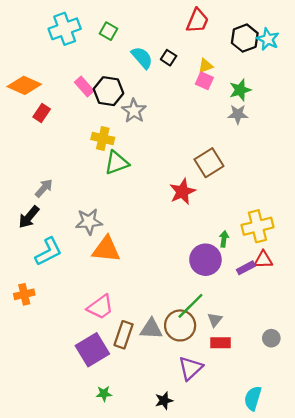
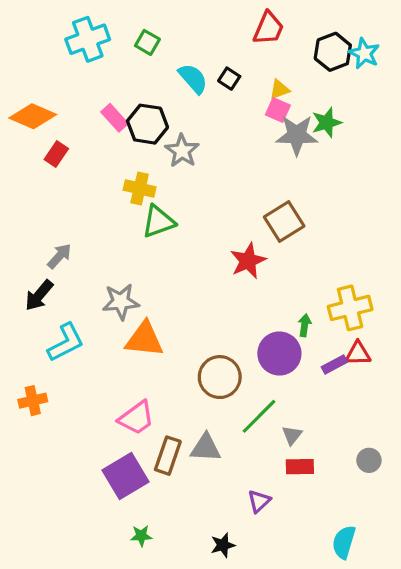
gray star: (238, 114) -> (297, 135), moved, size x1.5
brown circle: (180, 325) -> (220, 377), moved
purple triangle: (190, 368) -> (259, 501), size x0.7

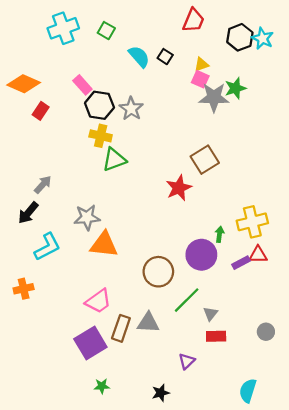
black hexagon: (147, 124) -> (99, 105), moved

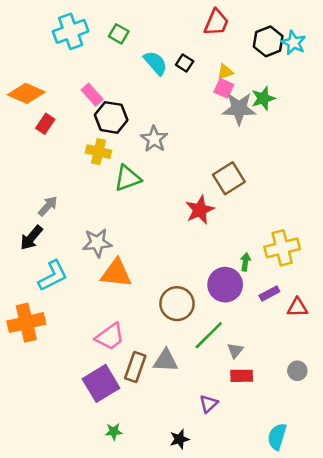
gray star: (131, 109) -> (154, 139), moved
yellow cross: (101, 136) -> (98, 152), moved
red triangle: (258, 255) -> (297, 307), moved
orange cross: (24, 289) -> (26, 323), size x1.6

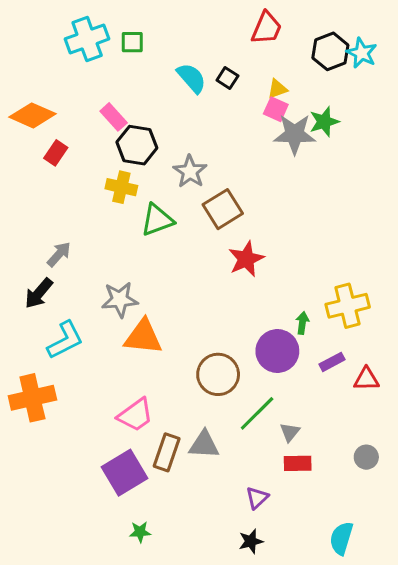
green square: (119, 34) -> (132, 42), moved, turned -30
brown square: (229, 178) -> (223, 209), moved
black star: (180, 439) -> (251, 541), moved

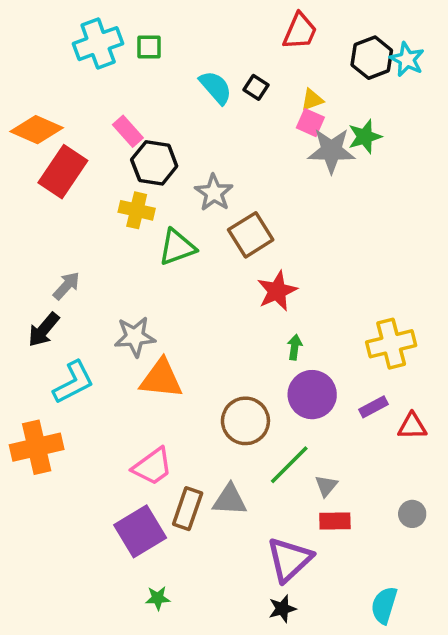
red rectangle: (56, 153) -> (63, 172), size x1.8
green arrow: (302, 323) -> (295, 347), moved
purple triangle: (257, 498) -> (289, 560), size x1.8

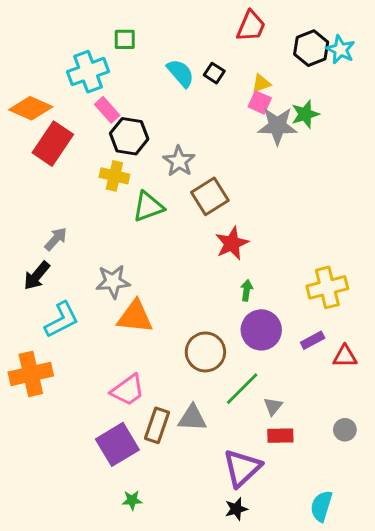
cyan cross: (98, 44) -> (88, 72), moved

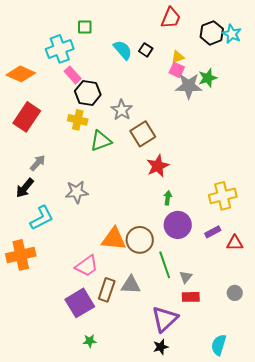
red rectangle: (53, 144) -> (27, 117), moved
orange triangle: (135, 317) -> (114, 239), moved
green line: (242, 389) -> (165, 265), turned -64

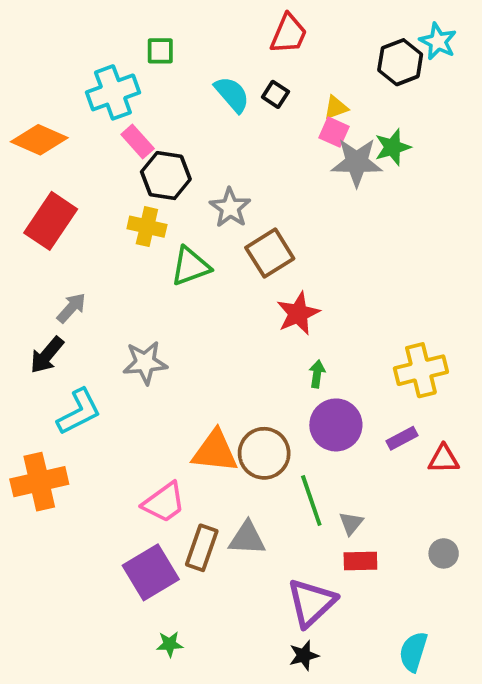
red trapezoid: (171, 18) -> (289, 34), moved
cyan star: (232, 34) -> (438, 41), moved

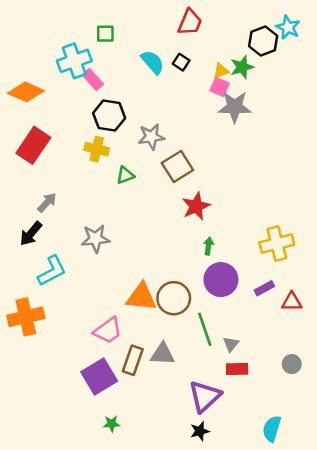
pink rectangle: (138, 142) -> (93, 80), moved
green star: (393, 147) -> (242, 67), moved
gray star: (230, 208) -> (151, 137), turned 30
green triangle: (190, 266) -> (125, 175), size x0.7

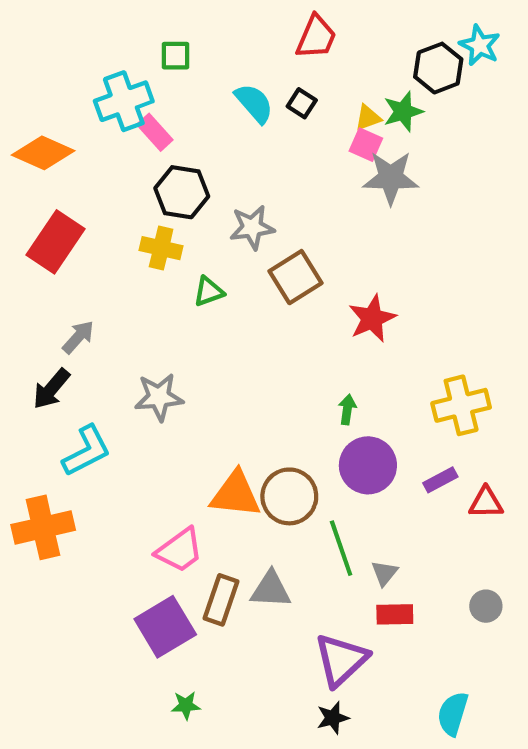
red star: (196, 206) -> (372, 318), moved

